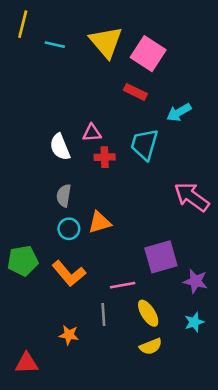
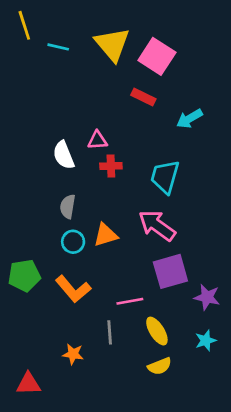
yellow line: (23, 24) -> (24, 25), turned -32
cyan trapezoid: (144, 144) -> (165, 177), moved
pink arrow: (192, 197) -> (157, 225), moved

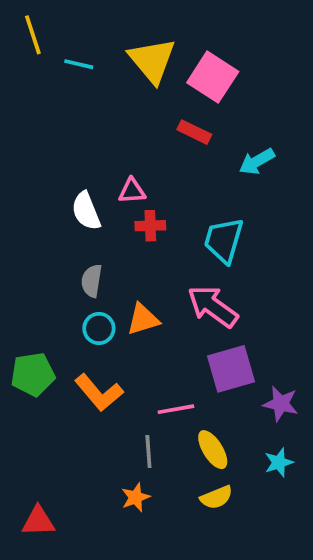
orange star: (73, 354) -> (136, 497), moved, turned -30

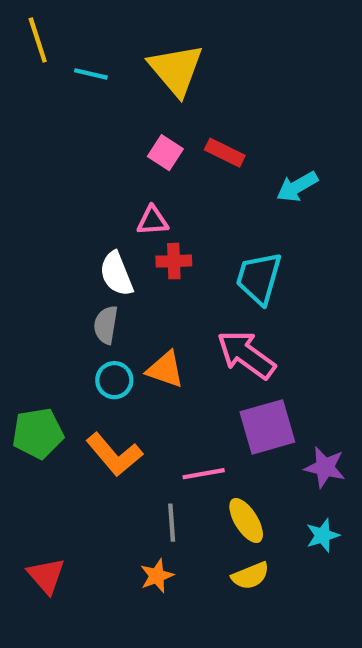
pink square: (213, 77) -> (165, 153), moved, size x0.6
white semicircle: (86, 211) -> (116, 274), moved
orange triangle: (143, 319) -> (165, 370), turned 36
red triangle: (38, 521) -> (46, 576), moved, turned 51

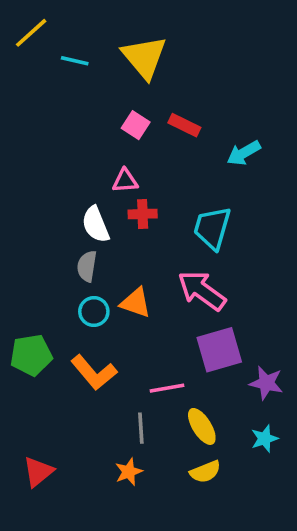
yellow line: (38, 40) -> (31, 33), turned 66
red triangle: (46, 576) -> (38, 472), turned 32

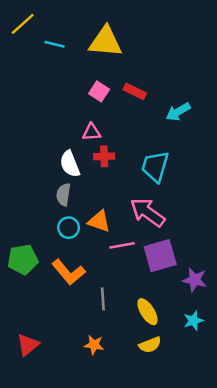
yellow triangle: (144, 57) -> (105, 42), turned -45
pink line: (167, 388) -> (122, 245), moved
gray line: (141, 428) -> (103, 299), moved
orange star: (129, 472) -> (94, 345), turned 30

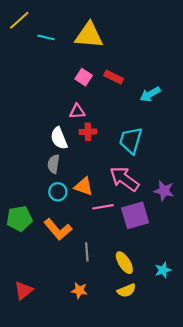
purple star: (195, 280) -> (164, 191), moved

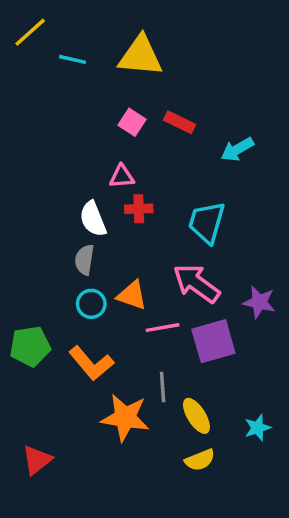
gray line: (87, 252) -> (163, 387), moved
orange star: (79, 290) -> (125, 418), moved, size x1.8

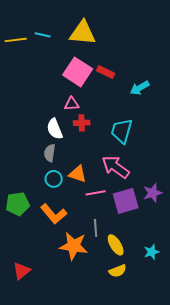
yellow line: (30, 32) -> (16, 40), moved, turned 35
pink square: (132, 122) -> (78, 72), size x1.8
purple star: (259, 302) -> (153, 193), moved, turned -30

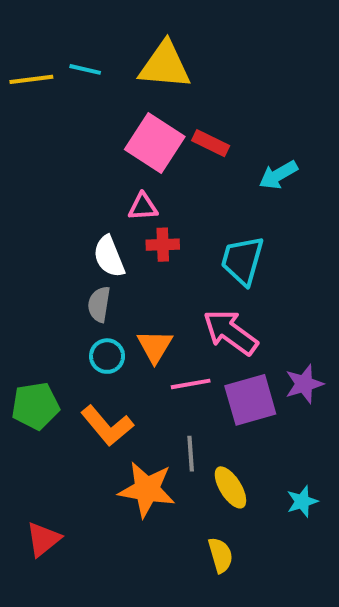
orange triangle: (78, 174) -> (155, 346), turned 42
yellow semicircle: (118, 271) -> (221, 555), moved, turned -84

